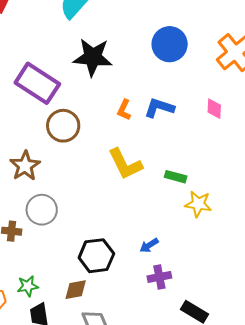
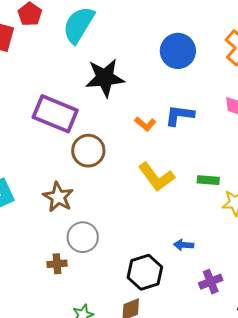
orange L-shape: (124, 110) -> (145, 124), turned -65
blue arrow: (149, 245) -> (184, 245), moved, turned 48

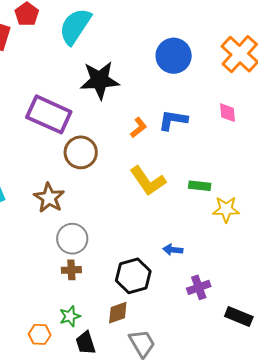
orange L-shape: (145, 124) -> (139, 128), turned -80
brown cross: (57, 264) -> (71, 270), moved

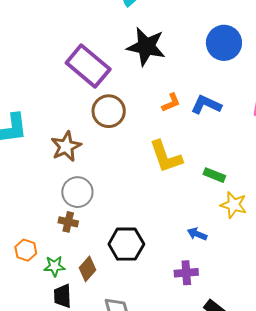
blue arrow: (173, 250) -> (197, 234), moved
brown diamond: (118, 313) -> (88, 269), moved, turned -45
orange hexagon: (40, 334) -> (26, 250), moved

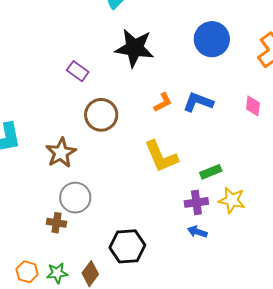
purple rectangle: (88, 66) -> (78, 71), size x0.5
green rectangle: (214, 175) -> (211, 172), turned -40
brown cross: (68, 222) -> (56, 223), moved
orange hexagon: (26, 250) -> (27, 272), moved
purple cross: (186, 273) -> (196, 202), moved

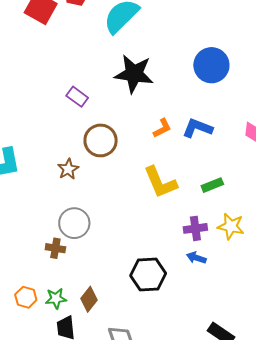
brown star: (61, 153) -> (68, 169), moved, size x0.7
green rectangle: (211, 172) -> (212, 185), moved
black hexagon: (127, 246) -> (148, 275), moved

